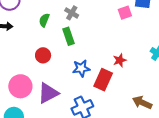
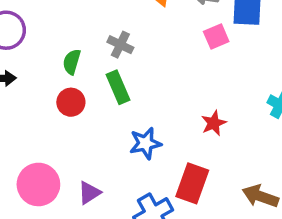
red circle: (43, 55) -> (71, 102), moved
red rectangle: (103, 80) -> (192, 183), moved
purple triangle: (48, 93) -> (89, 193), size x0.6

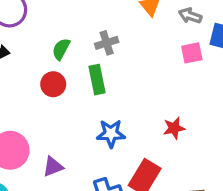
gray cross: (120, 45) -> (107, 43), turned 35

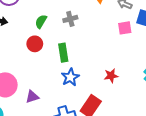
green rectangle: (97, 80) -> (63, 53), moved
blue star: (111, 133) -> (70, 77), turned -30

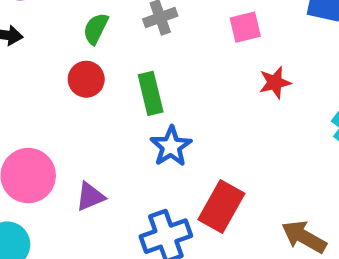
pink square: (125, 28) -> (245, 27), moved
red star: (111, 76) -> (275, 83), moved

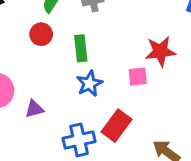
pink square: (245, 27) -> (138, 77), moved
red star: (275, 83) -> (160, 51), size x1.5

